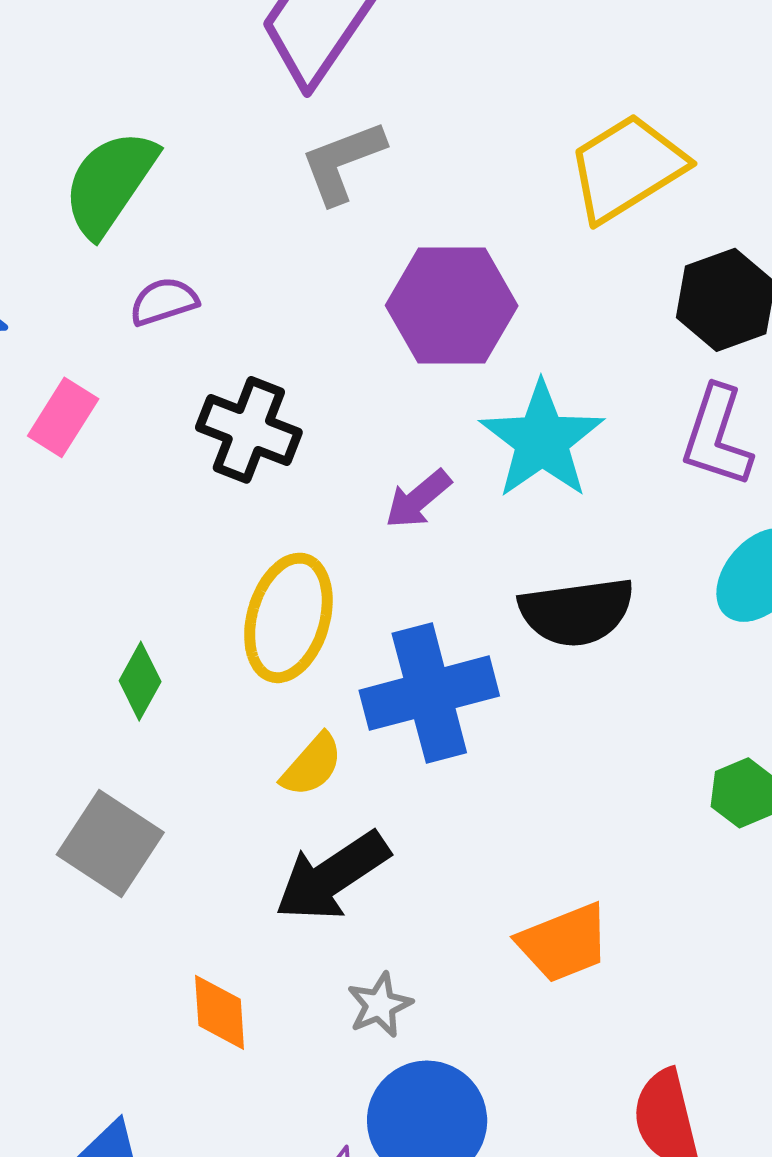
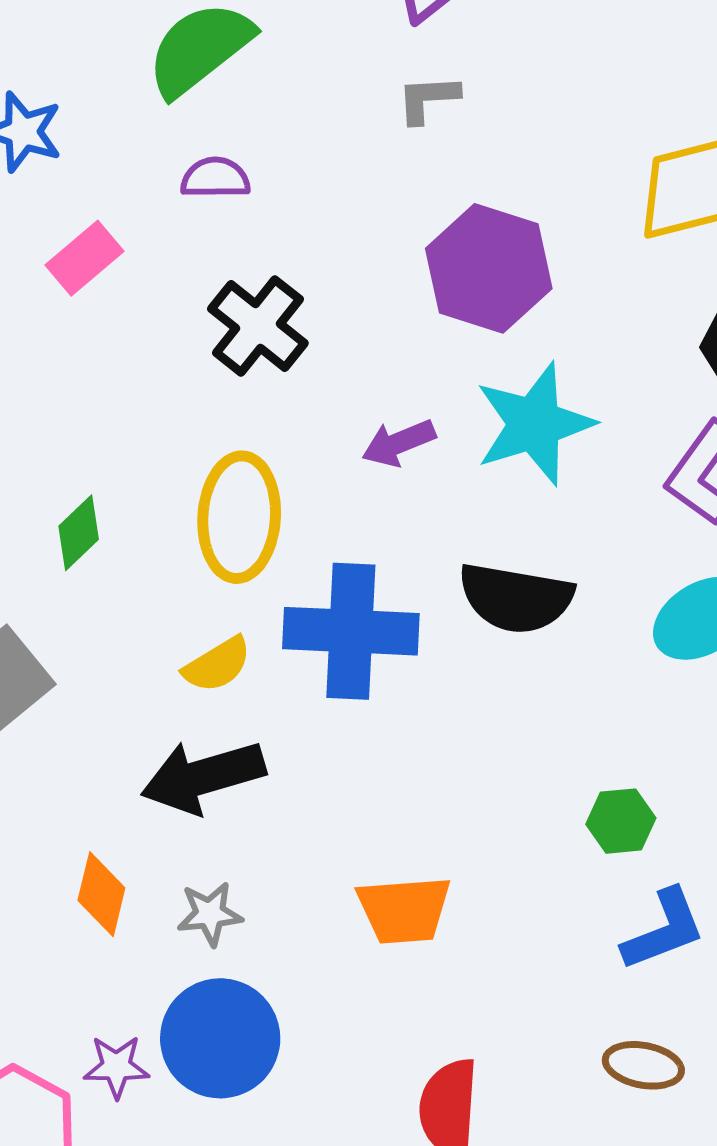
gray L-shape: (343, 162) -> (428, 99), size x0.7
yellow ellipse: (288, 618) -> (239, 517), turned -30
orange diamond: (220, 1012) -> (101, 894), moved

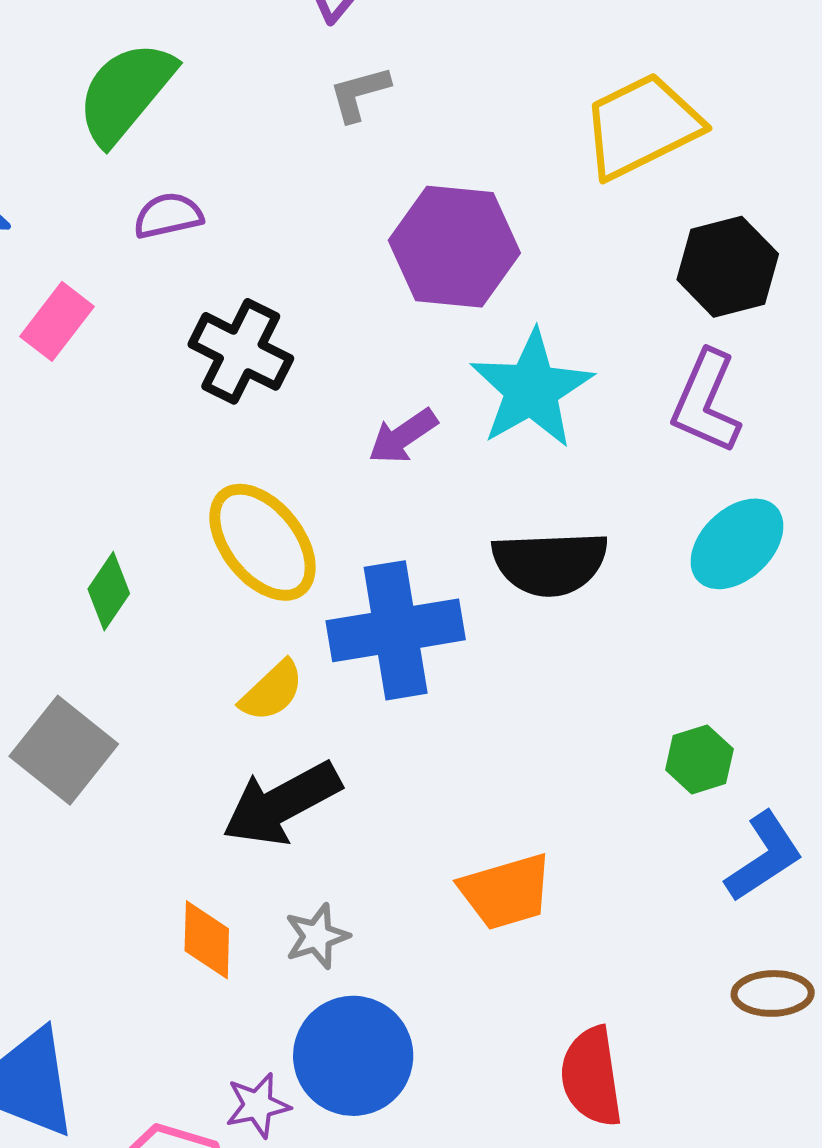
yellow ellipse: (239, 517) -> (262, 542), turned -30

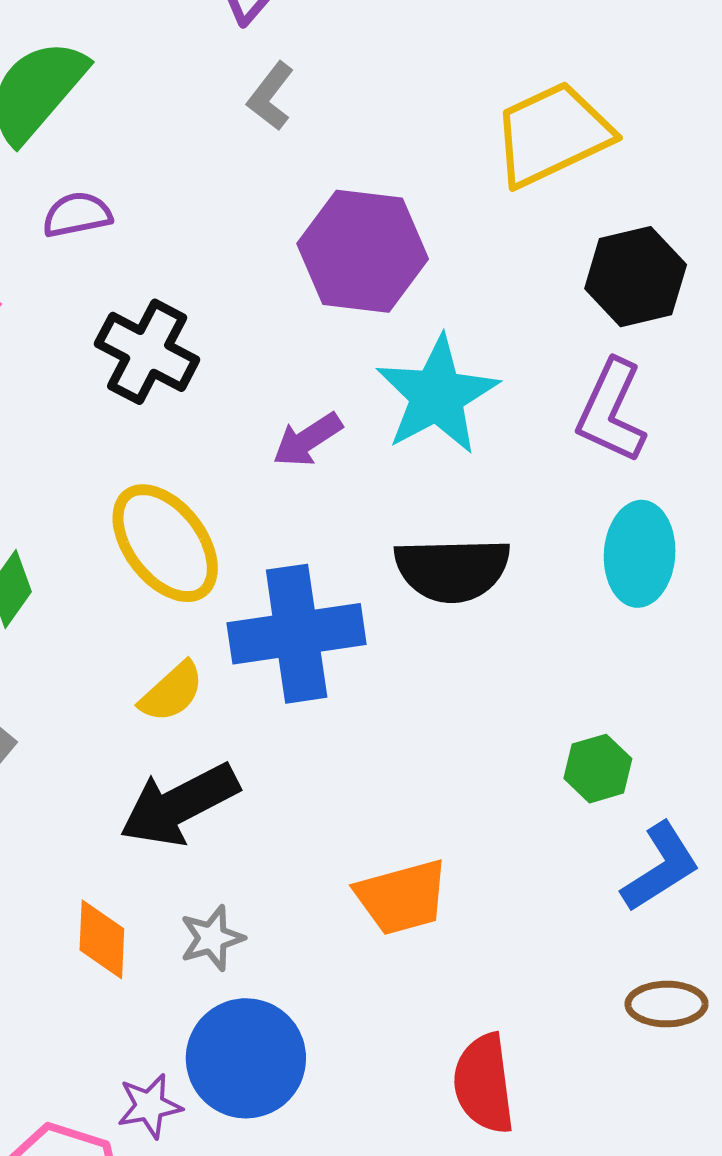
gray L-shape: (359, 94) -> (271, 96), turned -38
cyan ellipse: (737, 544) -> (640, 554), turned -44

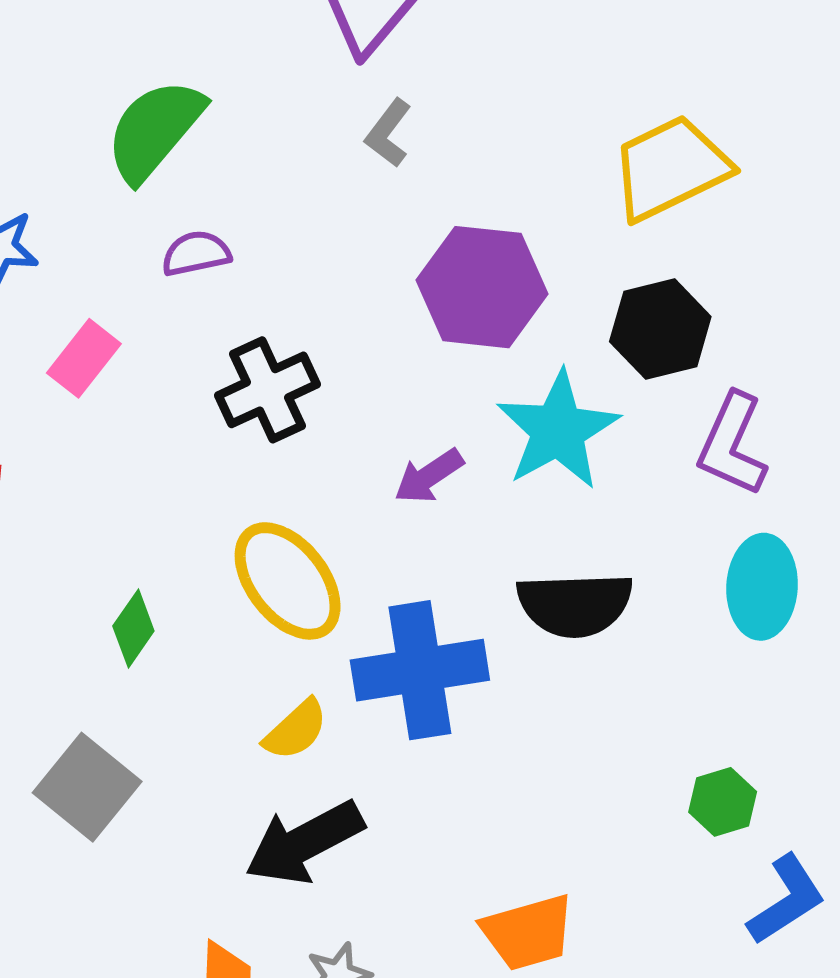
black hexagon: (636, 277) -> (660, 329), moved
black cross: (147, 352) -> (268, 390), turned 38

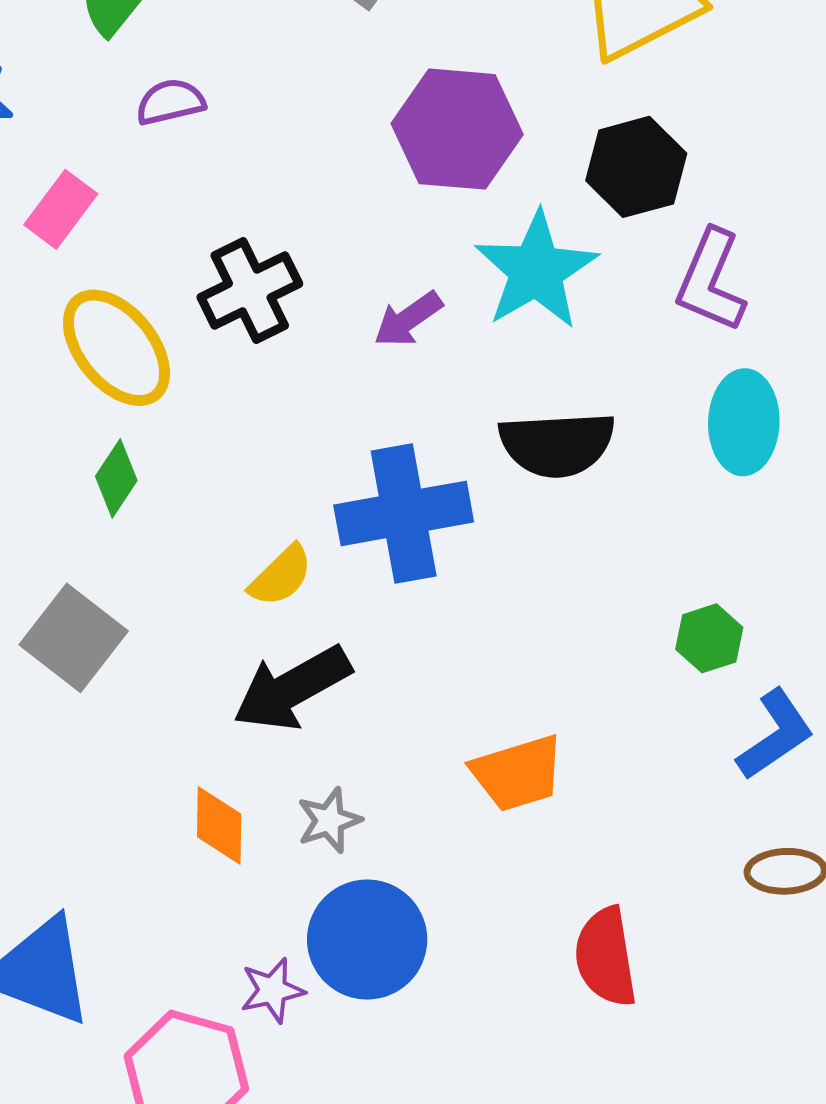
black cross: (268, 390) -> (250, 290), moved
yellow ellipse: (288, 581) -> (116, 348), moved

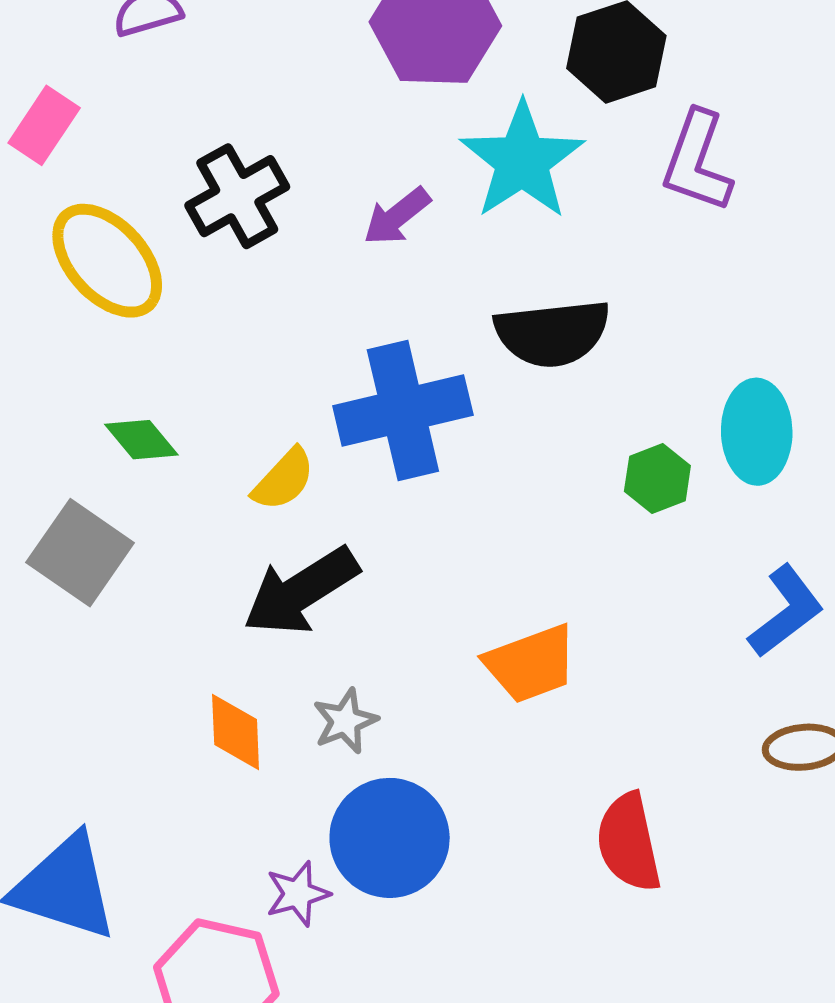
cyan ellipse: (744, 422) -> (757, 432), moved
green diamond: (116, 478) -> (141, 440), moved, turned -70
green hexagon: (709, 638) -> (657, 478), moved

